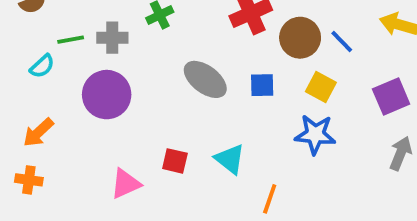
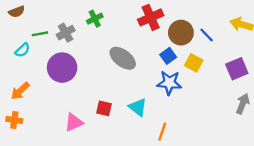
gray cross: (112, 38) -> (66, 33), turned -30
blue square: (262, 85) -> (168, 56), moved, turned -35
blue star: (315, 134) -> (169, 83), moved

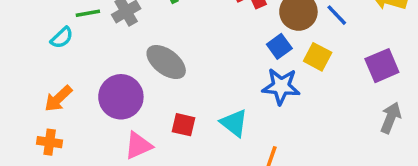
gray ellipse: (123, 58) -> (166, 62), moved
purple circle: (62, 68) -> (121, 97), moved

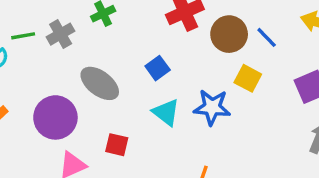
blue square: (279, 46) -> (158, 68), moved
cyan triangle: (234, 123) -> (166, 112), moved

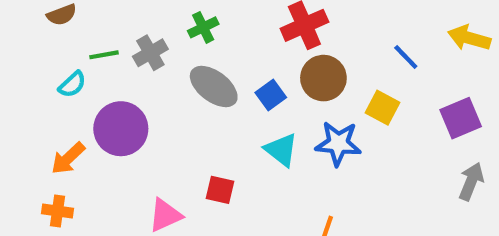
brown circle: (229, 34) -> (323, 78), moved
gray ellipse: (100, 83) -> (214, 86), moved
purple circle: (55, 117) -> (121, 129), moved

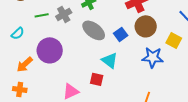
cyan semicircle: (72, 84) -> (18, 33), moved
cyan triangle: (281, 150) -> (110, 60), moved

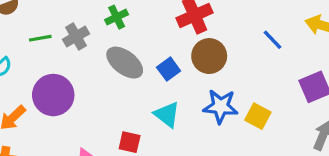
yellow square: (174, 40) -> (258, 116), moved
cyan triangle: (110, 60) -> (167, 115), moved

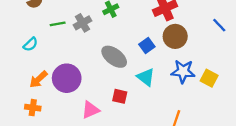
gray ellipse: (125, 63) -> (114, 57), moved
purple circle: (53, 95) -> (67, 78), moved

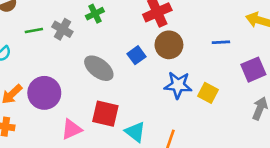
gray cross: (82, 23) -> (62, 29), turned -30
blue line: (219, 25) -> (221, 42), moved, turned -49
cyan triangle: (146, 77) -> (135, 132), moved
red square: (120, 96) -> (105, 114), size x1.5

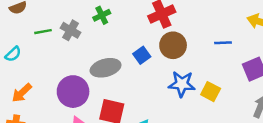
gray ellipse: (99, 68) -> (106, 68), turned -52
purple circle: (44, 93) -> (73, 92), moved

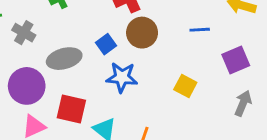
gray cross: (71, 30) -> (24, 33), moved
blue star: (182, 84) -> (122, 77), moved

